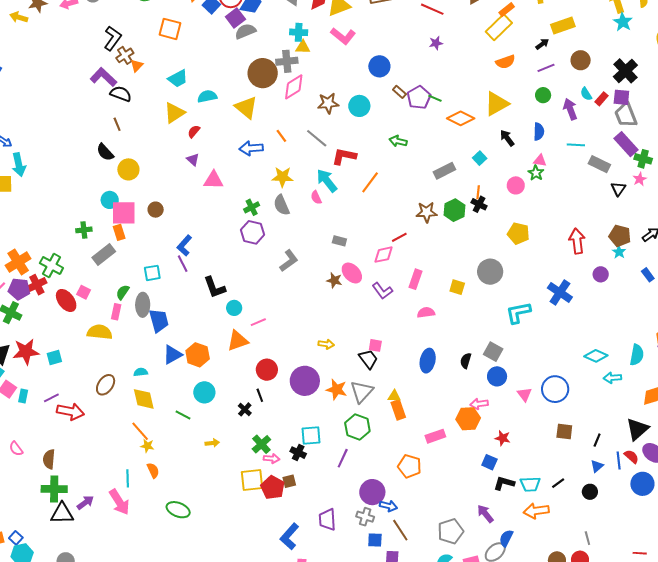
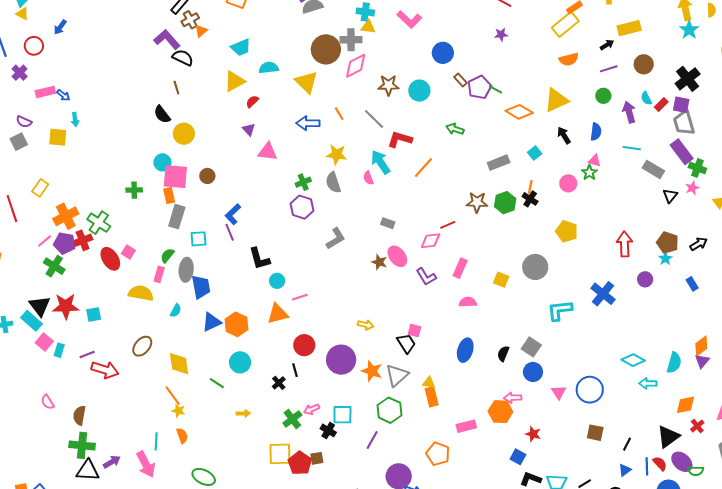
cyan arrow: (19, 165) -> (75, 119), size x0.6
gray rectangle: (104, 255) -> (177, 217), moved, turned -40
cyan semicircle: (141, 372) -> (176, 311), moved, turned 120
pink arrow: (272, 459) -> (311, 409), moved, turned 147

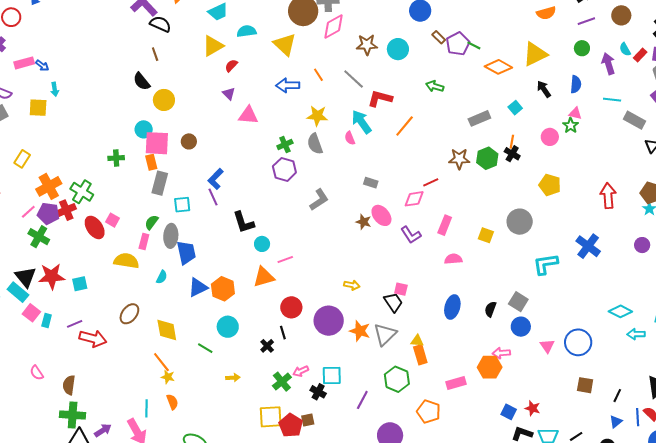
purple circle: (645, 279) -> (642, 245), moved
green hexagon: (389, 410) -> (397, 379), moved
red star: (533, 434) -> (533, 408), moved

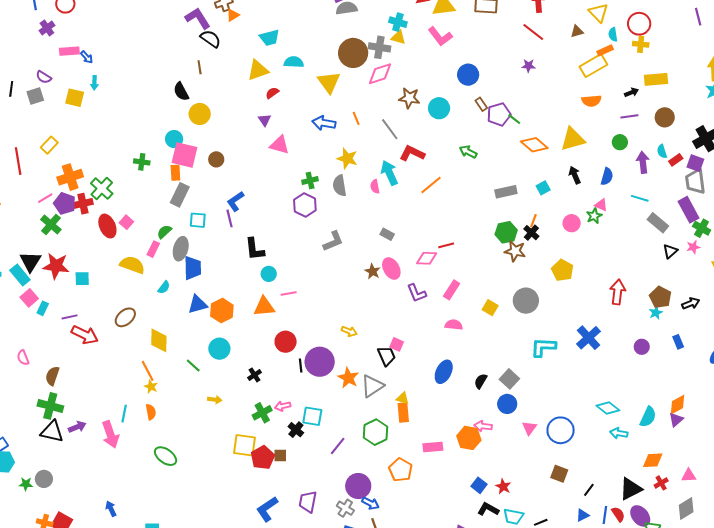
brown star: (459, 159) -> (515, 251), moved
black line: (283, 333) -> (301, 366), moved

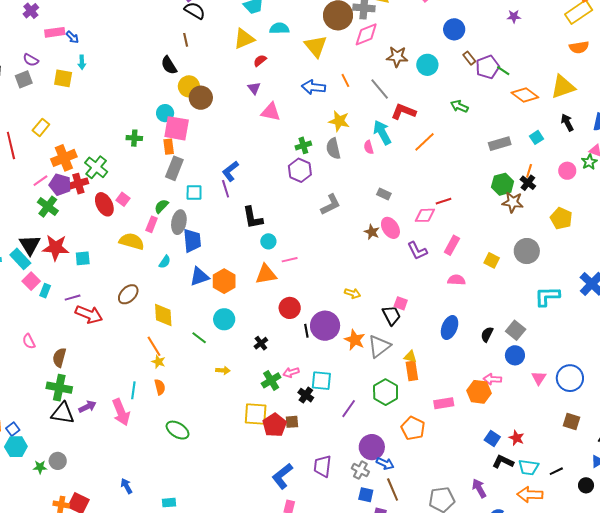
brown circle: (216, 159) -> (201, 98), moved, size x1.5

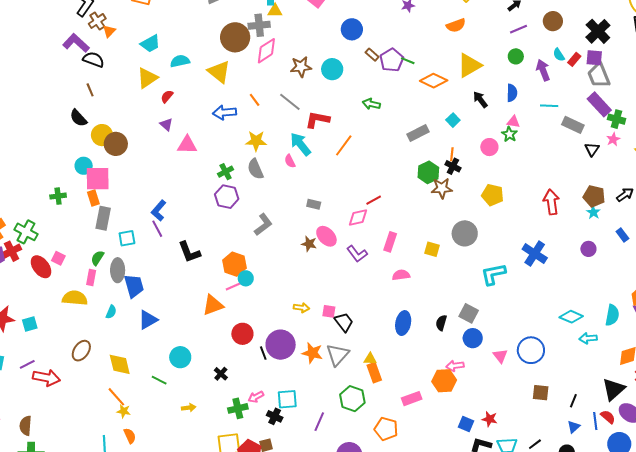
orange semicircle: (579, 47) -> (456, 25), moved
cyan circle: (268, 241) -> (246, 278), moved
orange hexagon: (224, 281) -> (234, 264), moved
pink square: (401, 303) -> (329, 311), moved
green cross: (271, 380) -> (238, 408), turned 30

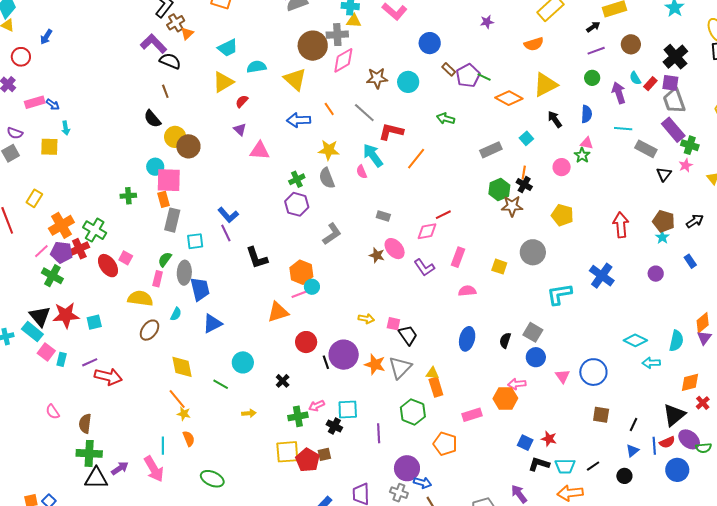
blue L-shape: (159, 210) -> (228, 215), turned -85
brown ellipse: (81, 351) -> (150, 330), moved
red semicircle: (608, 417) -> (667, 442), turned 112
purple line: (319, 422) -> (379, 433), turned -30

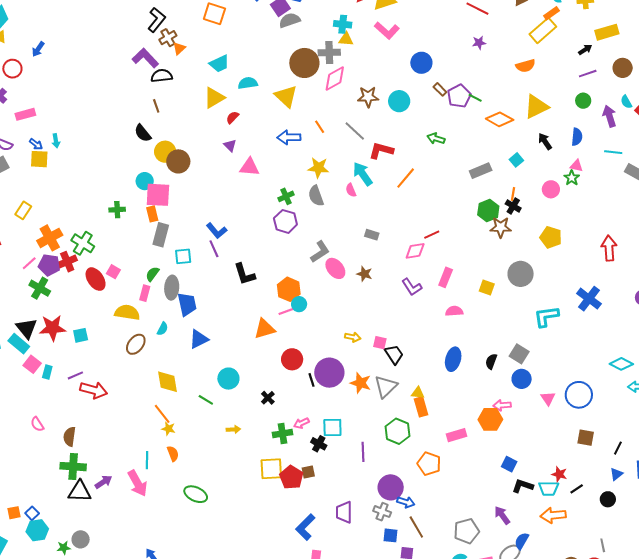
black semicircle: (170, 61) -> (162, 76), turned -30
blue arrow: (53, 105) -> (36, 144), moved
pink ellipse: (395, 249) -> (335, 268), moved
red star: (549, 439) -> (559, 474), moved

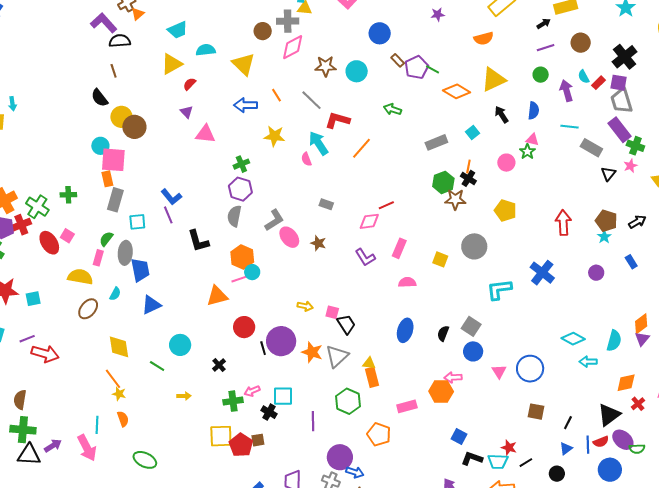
brown circle: (304, 63) -> (263, 31), size x0.6
gray semicircle: (316, 196) -> (234, 216), moved, turned 30
green cross: (117, 210) -> (68, 195), moved

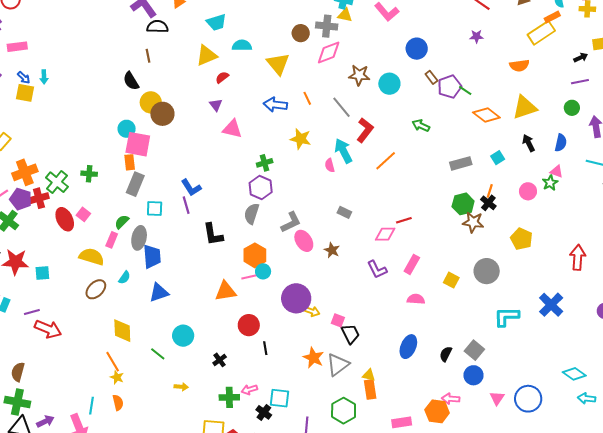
red L-shape: (337, 120) -> (365, 130), turned 105
purple circle: (281, 341) -> (296, 298), moved

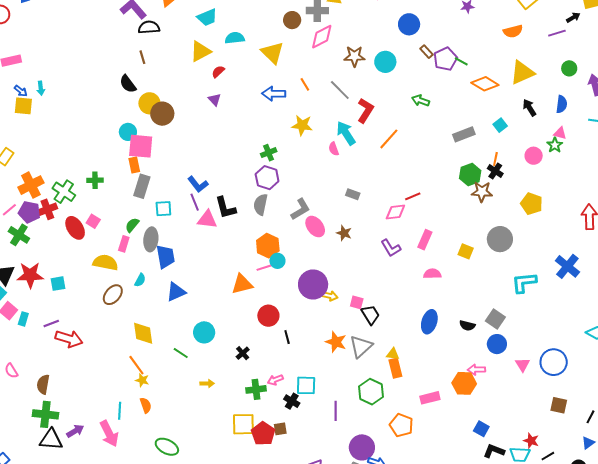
purple line: (580, 82) -> (557, 33), moved
pink triangle: (232, 129) -> (207, 219), moved
black L-shape: (213, 234) -> (225, 208), moved
black semicircle: (446, 354) -> (467, 325), turned -98

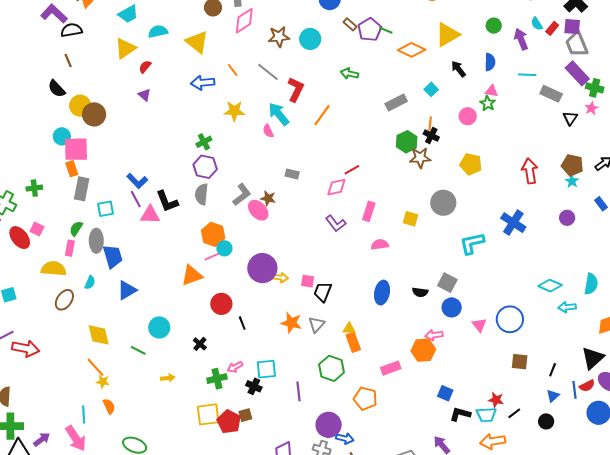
brown star: (344, 233) -> (268, 198), moved
black trapezoid: (370, 315) -> (323, 292), turned -120
gray triangle: (361, 346) -> (317, 324), size x0.7

